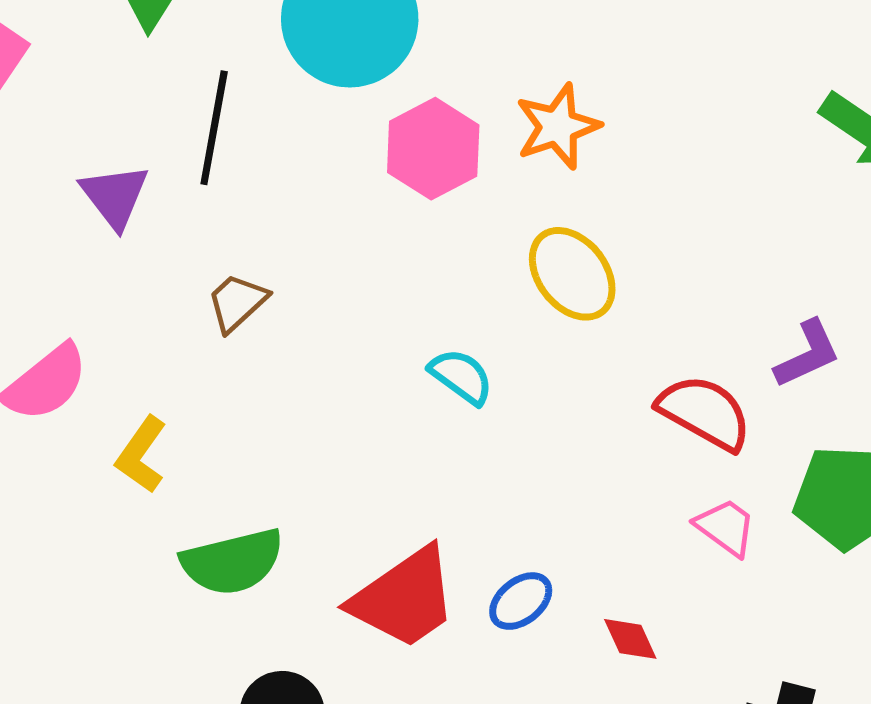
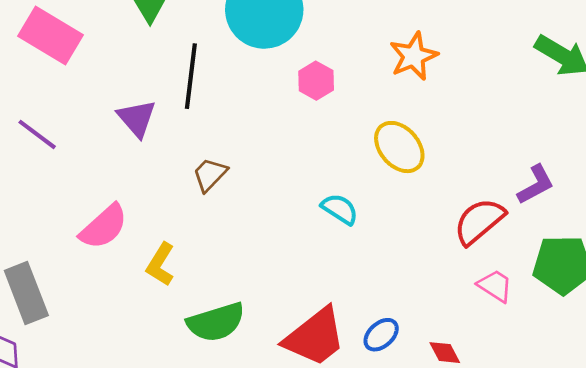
orange star: (558, 127) -> (414, 56), moved
pink hexagon: (433, 149) -> (316, 81), size x0.7
red semicircle: (705, 412) -> (479, 221), turned -66

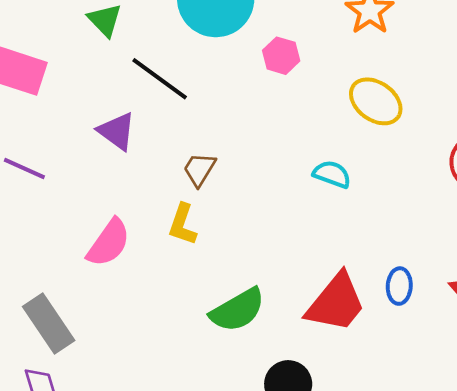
black line: (191, 76) -> (160, 79), turned -48
yellow L-shape: (161, 264) -> (182, 224), moved
blue ellipse: (381, 335) -> (399, 286), turned -32

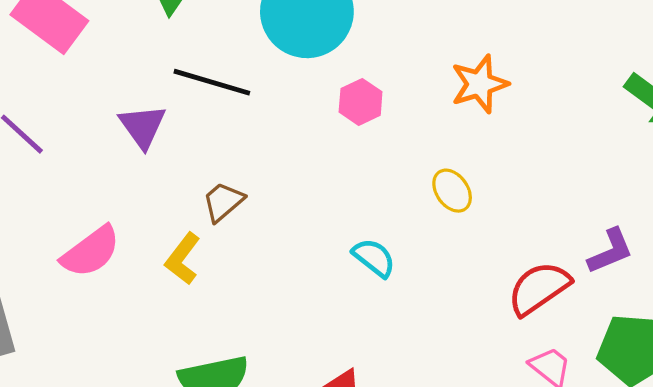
black line: (160, 79) -> (212, 82), turned -38
yellow ellipse: (376, 101) -> (452, 191), size x0.7

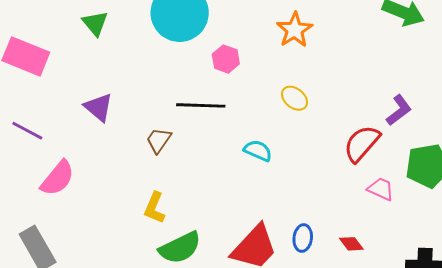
black line: (212, 82) -> (201, 105), moved
pink semicircle: (91, 252) -> (58, 178), moved
yellow L-shape: (183, 259) -> (155, 208), moved

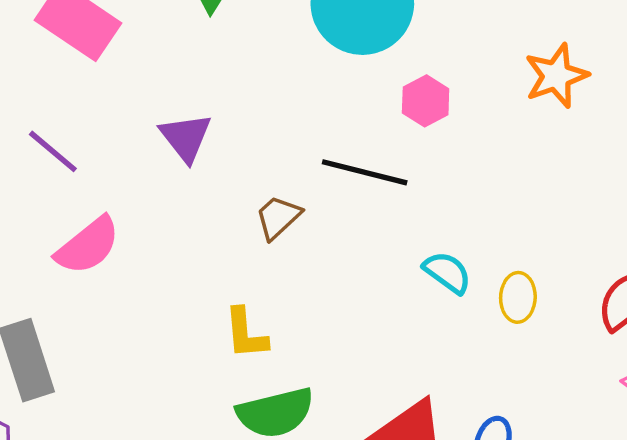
yellow ellipse: (294, 98) -> (518, 297), moved, turned 40
yellow L-shape: (155, 208) -> (246, 334), turned -40

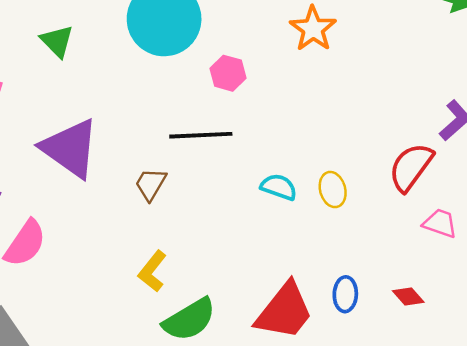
purple triangle: (186, 137) -> (70, 148), size x1.6
yellow L-shape: (246, 334) -> (152, 271), turned 60

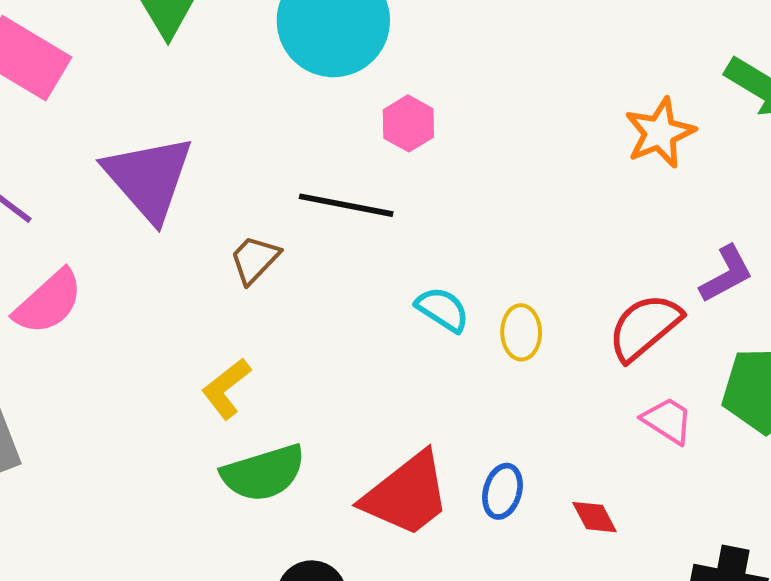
orange star: (313, 29) -> (660, 133), moved

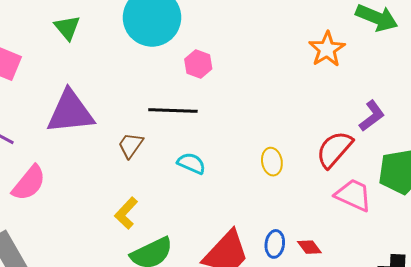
purple triangle: (149, 178) -> (70, 112), turned -46
cyan semicircle: (443, 309) -> (191, 163), moved
pink trapezoid: (668, 420) -> (353, 195), size x1.4
red diamond: (594, 517) -> (309, 247), moved

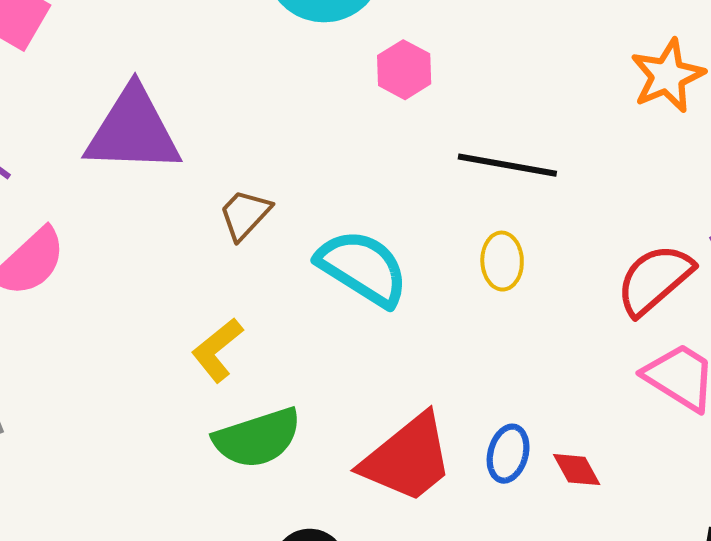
black line: (173, 110) -> (507, 165), moved
yellow ellipse: (272, 162) -> (502, 261), moved
cyan semicircle: (191, 163) -> (363, 268), size x1.6

